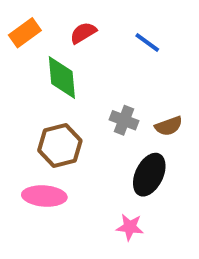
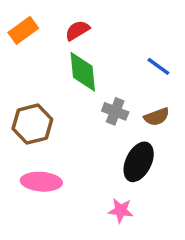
blue line: (147, 43) -> (158, 66), moved
green diamond: (62, 77) -> (83, 72), moved
brown hexagon: (60, 145) -> (32, 124), moved

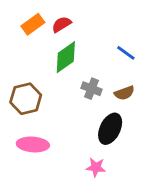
orange rectangle: (23, 30) -> (33, 24), moved
green diamond: (83, 72) -> (66, 57), turned 60

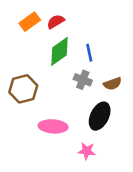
blue line: (126, 53) -> (89, 53), moved, turned 42
pink ellipse: (33, 144) -> (53, 126), moved

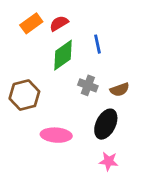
blue line: (89, 53) -> (98, 44), moved
pink star: (87, 151) -> (109, 161), moved

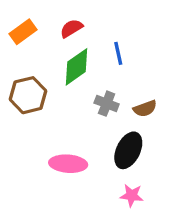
orange rectangle: (31, 23) -> (23, 32), moved
brown hexagon: (24, 95) -> (28, 95), moved

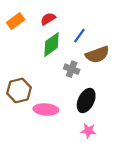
blue line: (118, 53) -> (79, 36), turned 48
brown hexagon: (28, 95) -> (19, 90), moved
brown semicircle: (145, 109) -> (97, 55), moved, size x1.5

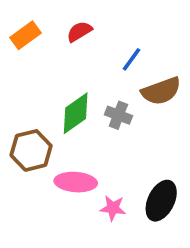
green diamond: (51, 45) -> (76, 113), moved
black ellipse: (86, 101) -> (161, 201), moved
pink star: (88, 131) -> (113, 208), moved

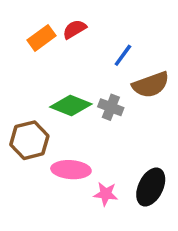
orange rectangle: (25, 35) -> (41, 38), moved
green diamond: (76, 113) -> (71, 105), turned 57

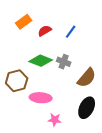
red semicircle: (74, 29) -> (45, 31), moved
brown semicircle: (151, 85) -> (87, 78), moved, turned -30
pink star: (106, 194) -> (55, 120), moved

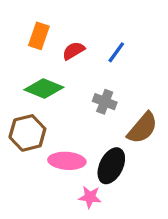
orange rectangle: (24, 22) -> (39, 36), turned -35
green diamond: (41, 61) -> (44, 89), moved
black ellipse: (87, 108) -> (111, 166), moved

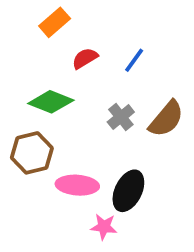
orange rectangle: (39, 36) -> (55, 22), moved, turned 30
gray cross: (105, 102) -> (121, 117), turned 30
brown semicircle: (143, 128) -> (166, 119), moved

